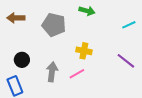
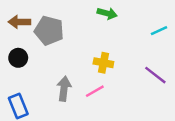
gray pentagon: (54, 25) -> (49, 31), moved
black circle: (22, 60) -> (18, 58), moved

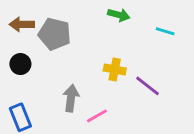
cyan line: (159, 31) -> (165, 31), moved, turned 42
purple line: (155, 75) -> (147, 86), moved
pink line: (95, 91) -> (97, 116), moved

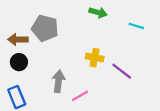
brown arrow: (22, 24) -> (18, 39), moved
black circle: (20, 64) -> (19, 62), moved

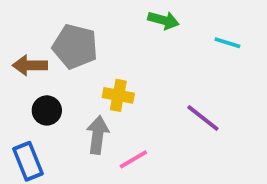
yellow cross: (95, 58) -> (118, 95), moved
black circle: (19, 62) -> (47, 110), moved

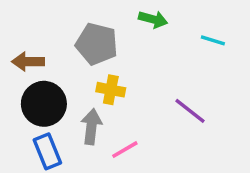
gray pentagon: (75, 47) -> (97, 44), moved
black circle: (47, 110) -> (44, 104), size x1.6
blue rectangle: (28, 161) -> (47, 151), moved

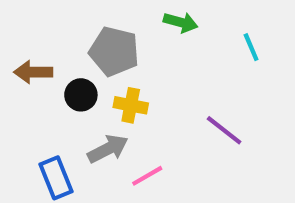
cyan line: (213, 40) -> (251, 47), turned 50
black circle: (44, 104) -> (81, 95), moved, size x0.6
gray arrow: (91, 127) -> (108, 149), turned 56

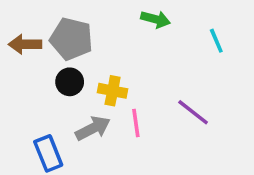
gray pentagon: (114, 51) -> (71, 39), moved
brown arrow: (33, 72) -> (25, 44), moved
pink line: (147, 176) -> (136, 123), moved, turned -68

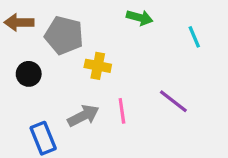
brown arrow: (25, 44) -> (19, 22), moved
black circle: (70, 82) -> (29, 74), moved
yellow cross: (113, 91) -> (98, 66), moved

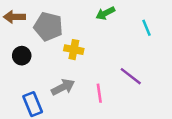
green arrow: (140, 18) -> (105, 13), turned 138
pink line: (122, 111) -> (99, 93), moved

